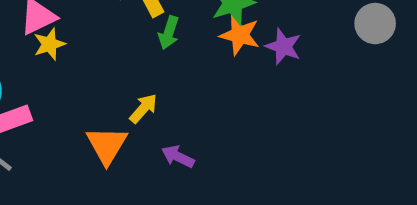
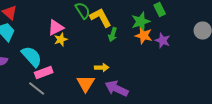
yellow arrow: (143, 108) -> (102, 68), turned 48
purple arrow: (178, 157) -> (117, 88), size x1.6

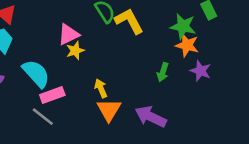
green star: (141, 22) -> (183, 26), turned 30
green arrow: (113, 34) -> (163, 72), moved
purple star: (163, 40) -> (201, 71), moved
yellow arrow: (102, 68) -> (101, 88), moved, turned -112

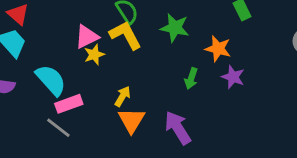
yellow L-shape: (129, 21) -> (126, 35), moved
green star: (183, 26) -> (175, 28), moved
yellow arrow: (101, 88) -> (123, 96), turned 54
purple arrow: (151, 117) -> (178, 128), turned 32

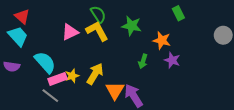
yellow star: (94, 55) -> (72, 76), moved
yellow arrow: (123, 96) -> (95, 74), size x1.5
orange triangle: (132, 120) -> (115, 90), moved

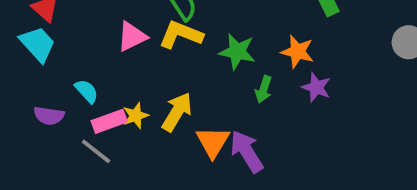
green star: (132, 26) -> (237, 52), moved
yellow L-shape: (97, 31) -> (181, 35), turned -40
cyan semicircle: (45, 62) -> (87, 91), size x0.6
purple semicircle: (12, 66) -> (49, 116), moved

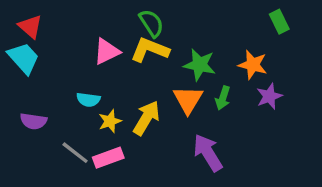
purple star: (316, 87) -> (269, 96), turned 30
cyan semicircle: (87, 91) -> (88, 100), moved, turned 140
pink rectangle: (109, 121) -> (108, 158), moved
orange triangle: (213, 142) -> (188, 100), moved

